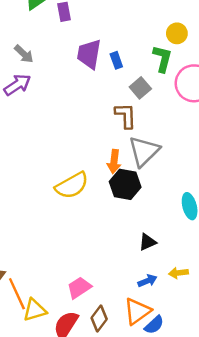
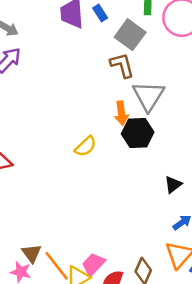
gray square: (140, 88) -> (130, 35), size x1.4
yellow semicircle: (72, 185) -> (85, 146), size x0.7
pink trapezoid: (79, 288) -> (93, 264), moved

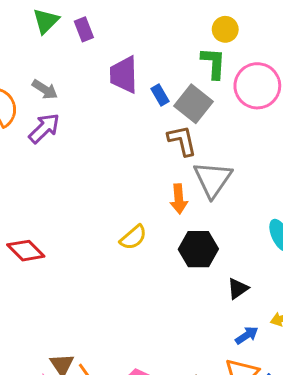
blue rectangle: (100, 13) -> (160, 95), moved
black hexagon: (138, 133) -> (198, 249), moved

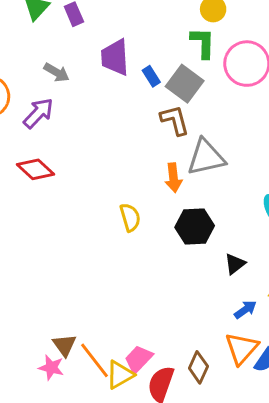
gray arrow: (45, 90) -> (57, 72), moved
gray triangle: (213, 179) -> (206, 157), turned 45
yellow semicircle: (133, 237) -> (130, 217), turned -64
red diamond: (26, 251) -> (35, 169), moved

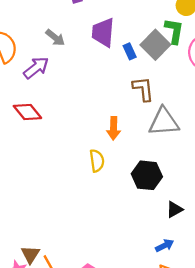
gray square: (185, 84) -> (155, 45), moved
orange arrow: (173, 178) -> (114, 128), moved
blue arrow: (245, 310) -> (165, 245), moved

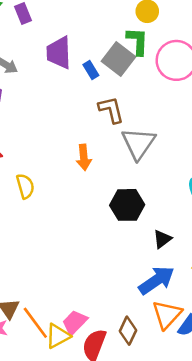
gray triangle: (164, 122) -> (138, 143), turned -44
yellow semicircle: (97, 161) -> (25, 186), moved
blue arrow: (165, 245) -> (156, 280), size x1.8

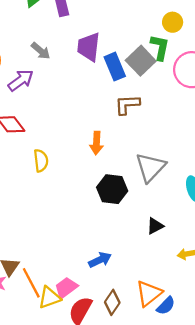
blue rectangle: (91, 70) -> (115, 67), size x1.6
brown L-shape: (111, 110) -> (127, 104), turned -88
gray triangle: (138, 143) -> (150, 167), moved
black hexagon: (127, 205) -> (112, 189), moved
blue arrow: (156, 280) -> (100, 260), moved, size x0.7

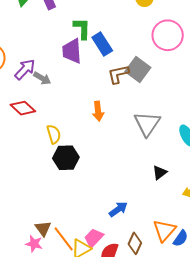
purple trapezoid: (89, 47) -> (72, 51), moved
green L-shape: (160, 47) -> (82, 29), moved
gray arrow: (41, 51) -> (42, 78), moved
gray square: (141, 61) -> (138, 69), moved
black hexagon: (112, 189) -> (66, 158), moved

